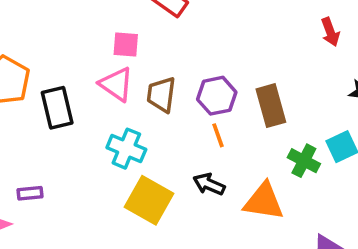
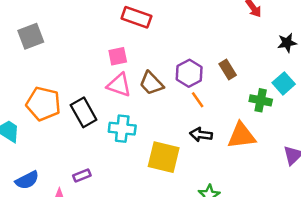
brown trapezoid: (161, 95) -> (151, 83), turned -35
brown rectangle: (271, 106) -> (228, 69), size x0.7
cyan cross: (126, 149) -> (122, 129), moved

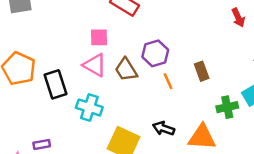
purple hexagon: (189, 73) -> (155, 53), moved
orange line: (198, 100) -> (168, 81), moved
green cross: (261, 100) -> (227, 107), turned -35

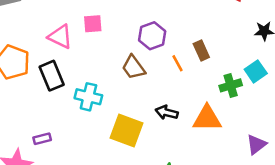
pink triangle: (95, 65) -> (60, 37), moved
brown trapezoid: (126, 70) -> (133, 67), moved
orange line: (168, 81) -> (178, 63), moved

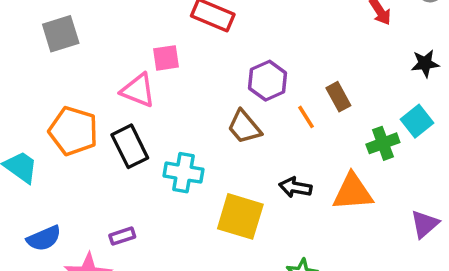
pink square: (93, 24) -> (166, 58), moved

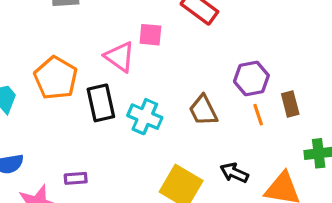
purple hexagon: (268, 81) -> (251, 78), moved
cyan cross: (184, 173) -> (145, 117), moved

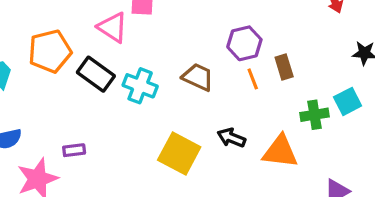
orange pentagon: (56, 78) -> (50, 51), turned 30
black rectangle: (101, 103) -> (96, 74), turned -39
brown trapezoid: (203, 110) -> (198, 77), turned 144

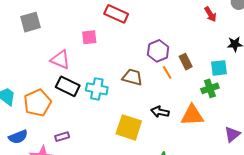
pink triangle: (113, 27) -> (60, 60), moved
orange pentagon: (50, 51) -> (37, 103), moved
cyan square: (348, 101) -> (219, 68), moved, turned 30

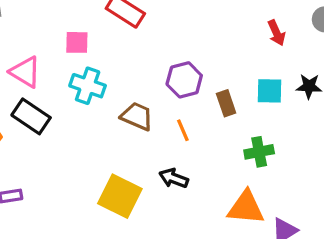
cyan square: (219, 68) -> (270, 91), moved
orange line: (167, 72) -> (183, 130), moved
cyan cross: (97, 89) -> (88, 86), moved
orange triangle: (192, 115) -> (246, 208), moved

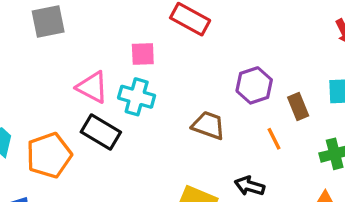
cyan cross: (88, 86) -> (137, 97), moved
orange line: (183, 130) -> (274, 139), moved

